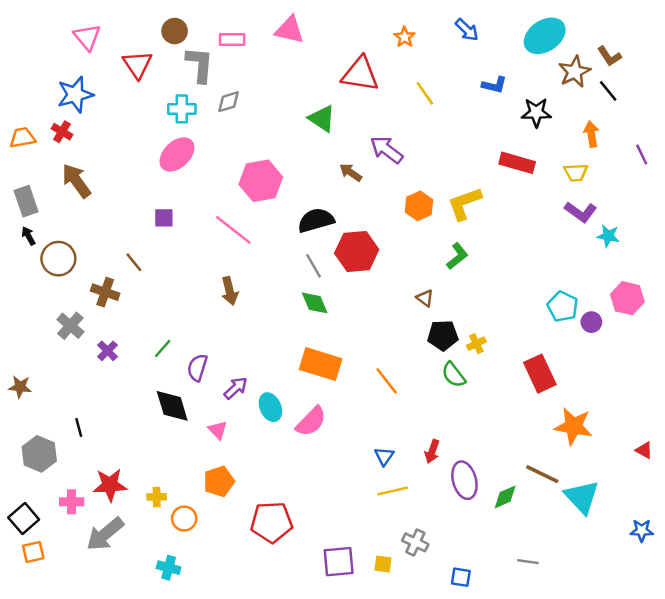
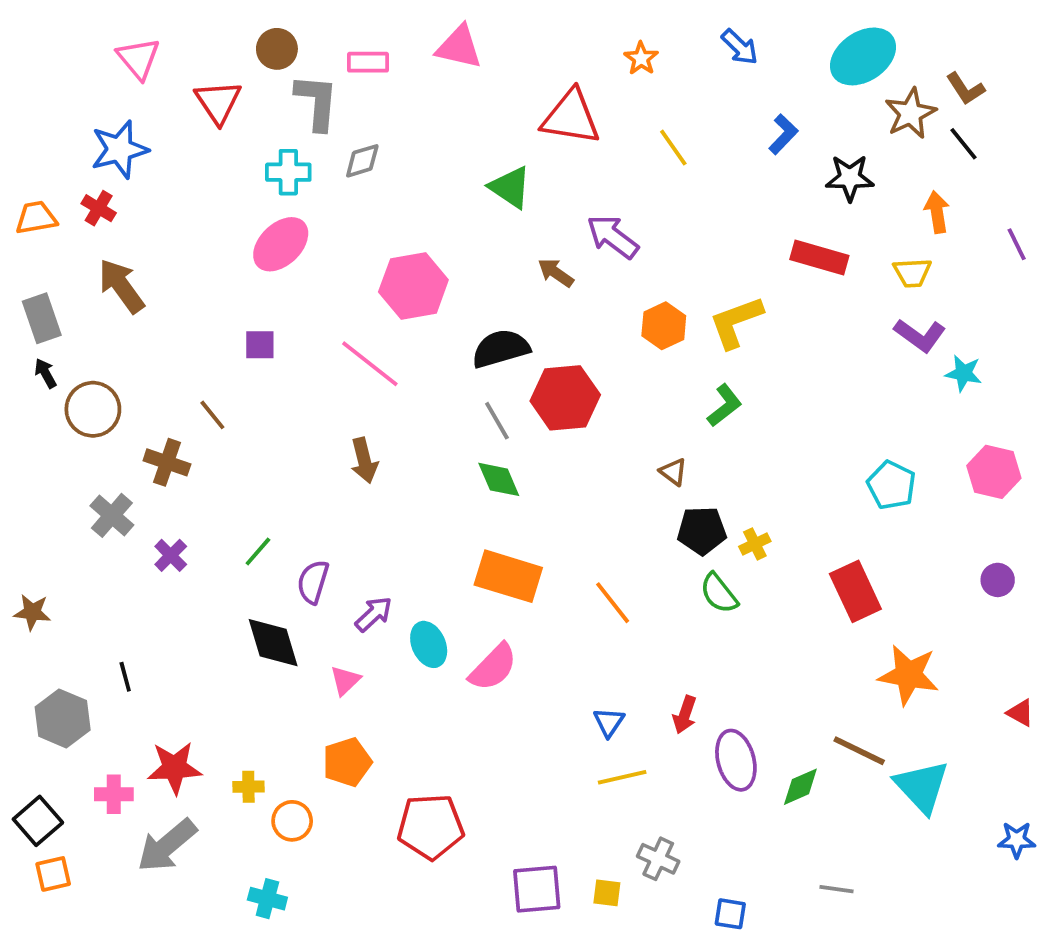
blue L-shape: (494, 85) -> (783, 134), turned -60
purple circle: (591, 322) -> (998, 580), moved
pink triangle: (218, 430) -> (345, 680), turned 30

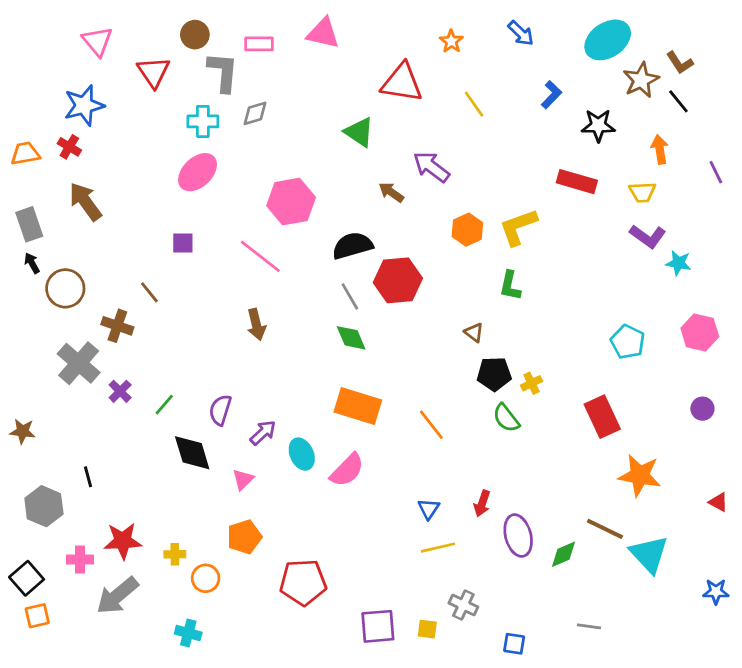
green L-shape: (725, 405) -> (510, 286), turned 140
gray cross: (112, 515) -> (79, 363), size x1.4
green line: (258, 552) -> (164, 405), moved

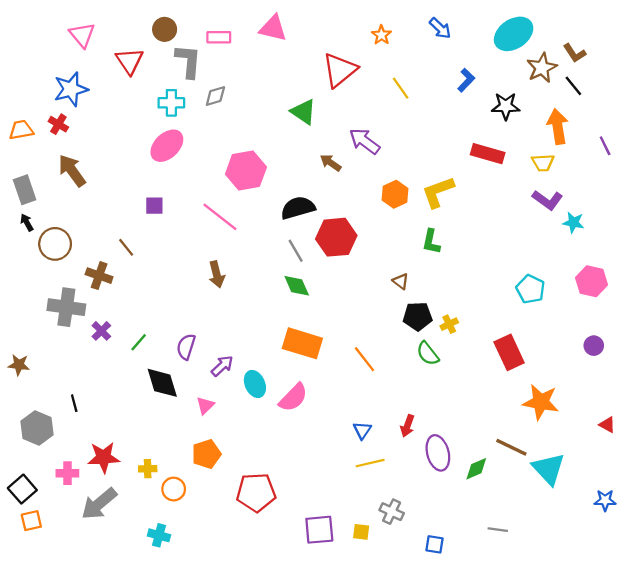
red triangle: (402, 83) -> (340, 70), turned -48
orange arrow: (660, 149) -> (558, 126), size x1.4
gray cross: (79, 363) -> (66, 307), turned -33

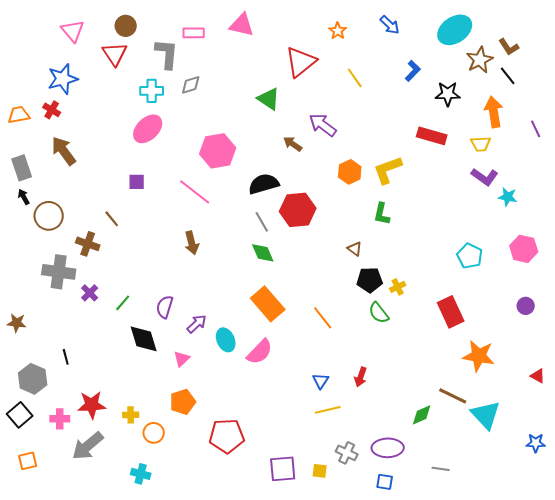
brown circle: (165, 29) -> (126, 26), moved
orange rectangle: (302, 343) -> (268, 304), turned 32
purple ellipse: (438, 453) -> (388, 448), moved, turned -76
black square: (22, 489) -> (20, 415), moved

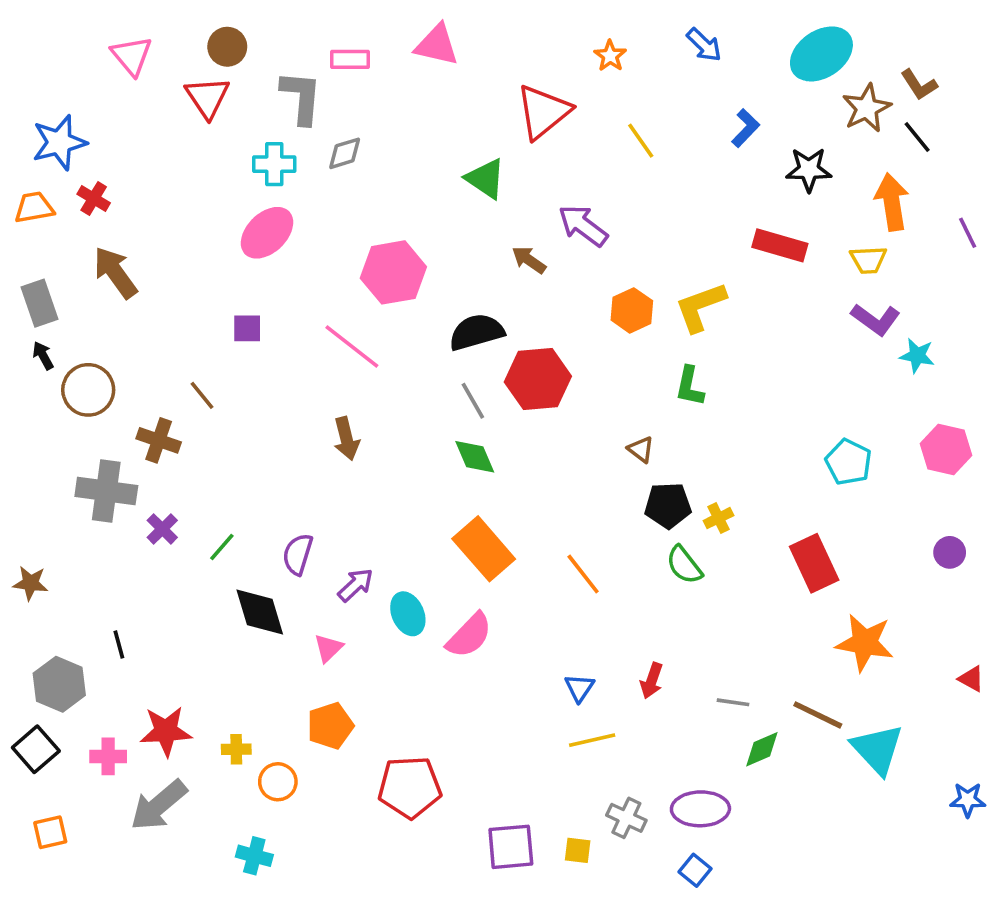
blue star: (63, 79) -> (59, 142), moved
gray line: (441, 469) -> (733, 702), moved
blue square: (385, 482) -> (695, 870), turned 30

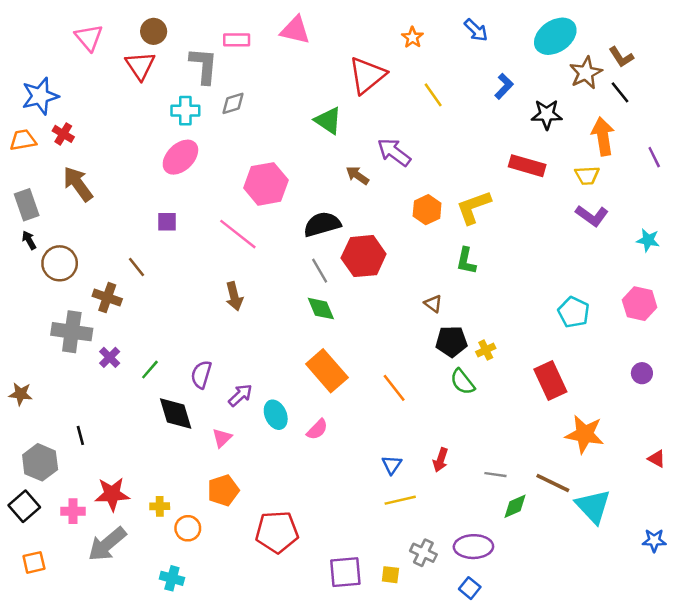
cyan star: (917, 356) -> (648, 240), moved
pink semicircle: (469, 635) -> (317, 429), size x0.7

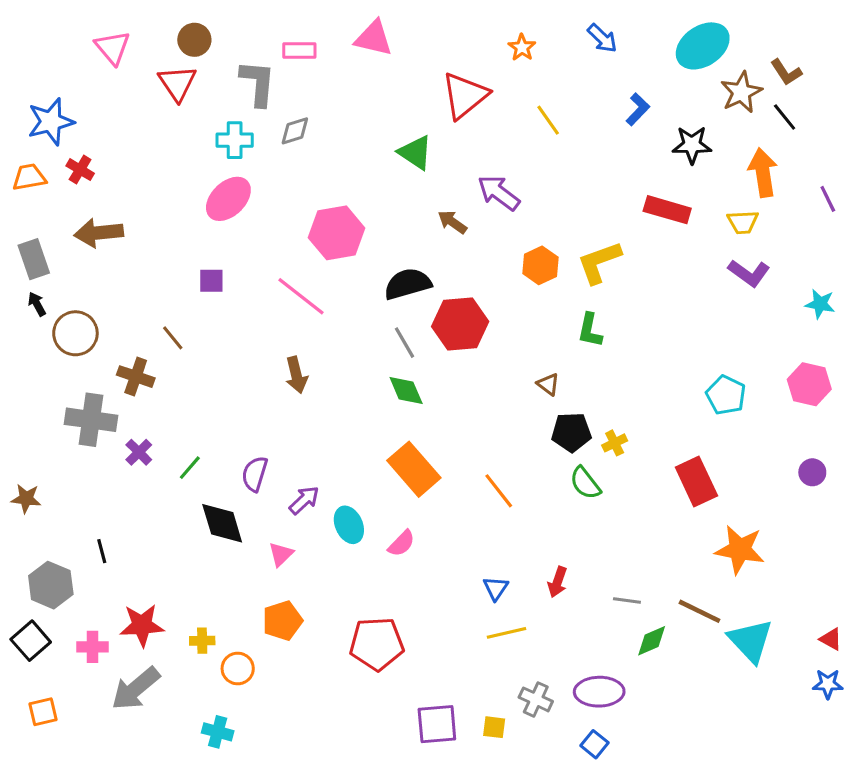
brown arrow: (78, 184) -> (99, 233), turned -60
red triangle: (657, 459) -> (831, 639), moved
red pentagon: (277, 532) -> (377, 644), moved

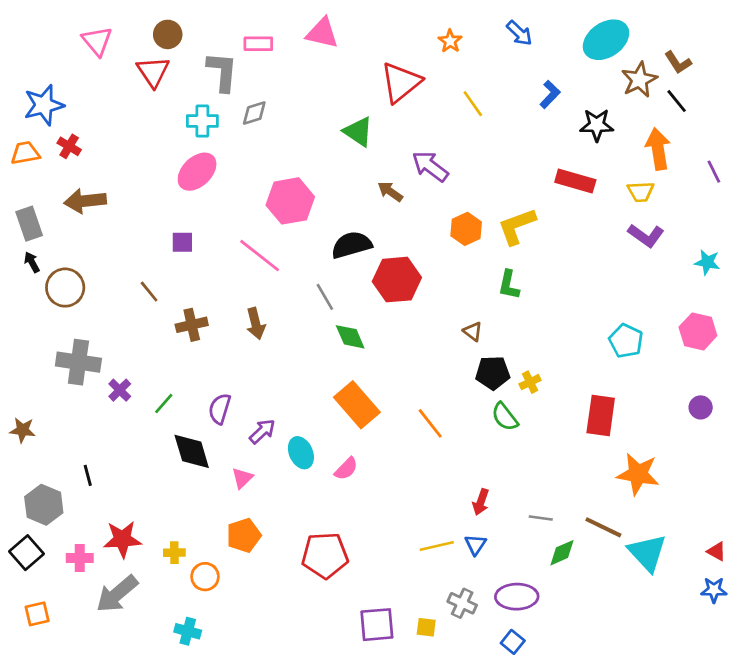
gray line: (405, 343) -> (325, 297), moved
brown cross: (136, 377) -> (192, 325), moved, turned -32
red rectangle: (696, 482) -> (601, 415), turned 33
blue triangle: (496, 588) -> (475, 545), moved

